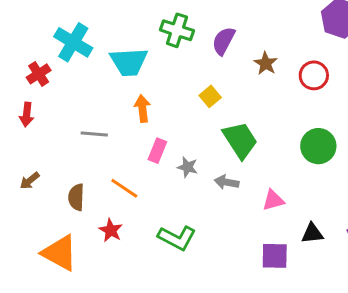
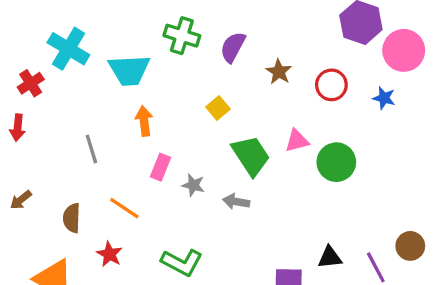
gray line: (94, 134) -> (91, 149), turned 68
pink triangle: (273, 200) -> (297, 141), moved

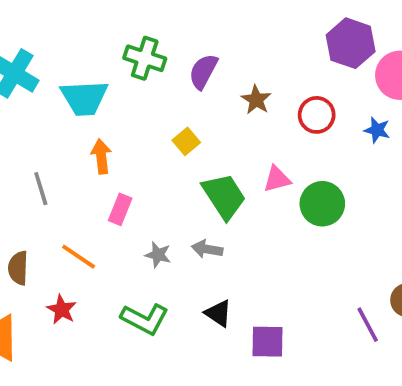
gray star: (193, 185) -> (158, 255), moved
black triangle: (330, 257) -> (218, 313), moved, turned 40

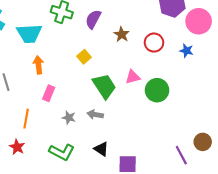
orange line: (79, 257) -> (26, 119), turned 66

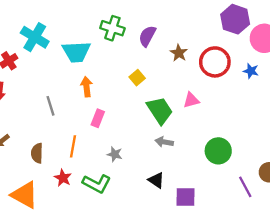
red circle: (154, 43) -> (215, 62), size x1.4
green circle: (157, 90) -> (218, 151), moved
gray arrow: (95, 115) -> (164, 142), moved
gray star: (69, 118) -> (115, 154), moved
green L-shape: (62, 152) -> (97, 184), moved

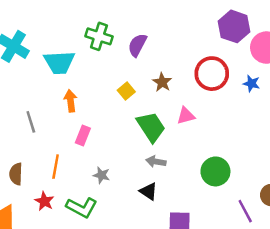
brown star: (179, 53) -> (162, 82), moved
black triangle: (156, 180) -> (149, 191), moved

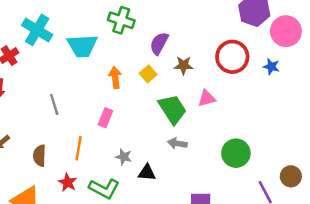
purple semicircle: (137, 45) -> (159, 43), moved
brown star: (162, 82) -> (183, 65), turned -30
orange arrow: (70, 101) -> (115, 78), moved
black triangle: (149, 191) -> (147, 173), moved, turned -30

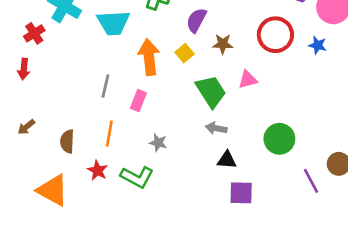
orange arrow: (115, 78) -> (149, 57), size x1.5
gray line: (54, 104) -> (105, 86), moved, turned 30
black triangle: (147, 173) -> (227, 160), moved

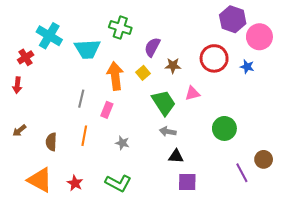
green circle: (279, 139) -> (224, 128), moved
red star: (98, 170) -> (75, 183), moved
green L-shape: (137, 177) -> (118, 183), moved

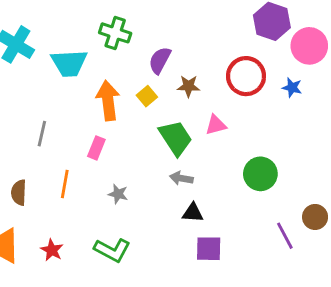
gray line: (81, 99) -> (42, 134), moved

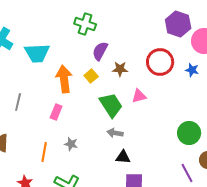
green cross: (115, 33) -> (85, 24), moved
green circle: (260, 174) -> (189, 133), moved
orange line: (65, 184) -> (44, 152), moved

